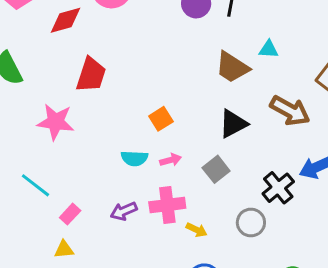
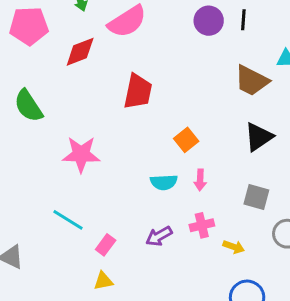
red trapezoid: (91, 75) -> (138, 92), moved
pink arrow: (171, 160) -> (200, 180), turned 114
gray square: (216, 169) -> (256, 197), moved, turned -30
pink cross: (167, 205) -> (202, 225), size x0.7

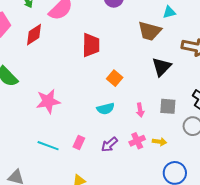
red trapezoid: (138, 92) -> (91, 45), moved
pink arrow: (200, 180) -> (140, 110), moved
pink cross: (202, 225) -> (137, 141), moved
pink rectangle: (106, 245) -> (79, 143), moved

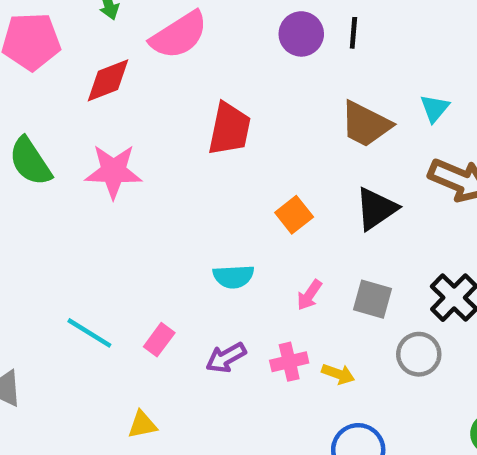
cyan triangle: (169, 12) -> (435, 108), moved, turned -48
orange square: (115, 78) -> (294, 215), moved
pink star: (48, 101) -> (113, 171), moved
pink arrow: (140, 110) -> (309, 295), turned 32

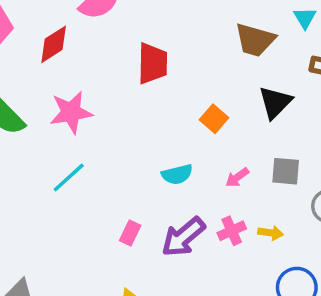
pink arrow: (309, 295) -> (237, 177), turned 30
cyan line: (89, 333) -> (69, 178), moved, turned -63
purple arrow: (226, 358) -> (183, 237), size x1.5

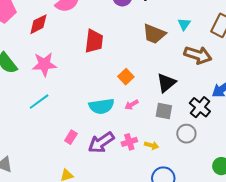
black triangle: (275, 102) -> (166, 83), moved
cyan semicircle: (177, 174) -> (101, 106), size x1.4
pink arrow: (237, 177) -> (132, 105), moved

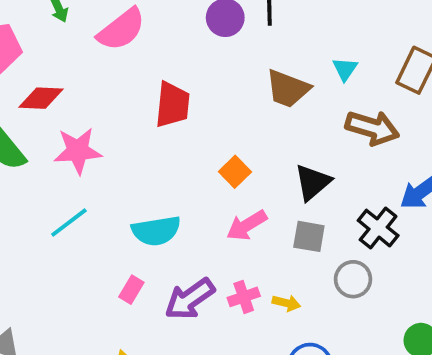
red diamond: (38, 24) -> (41, 98), moved, turned 30
pink arrow: (132, 105) -> (247, 225), size x1.5
cyan semicircle: (101, 106) -> (156, 231), moved

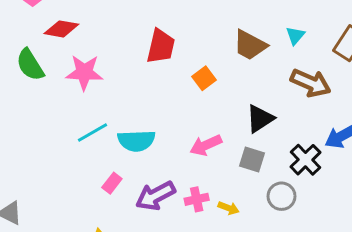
orange square: (235, 172) -> (204, 78), moved
cyan line: (69, 223) -> (93, 133), moved

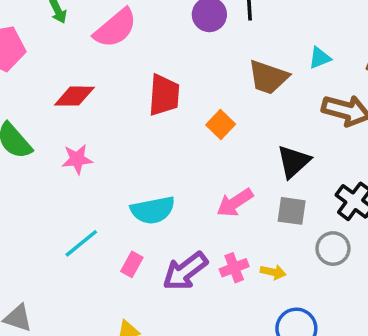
red diamond: (61, 29) -> (74, 96), moved
cyan triangle: (295, 36) -> (320, 58), turned 36
pink star: (84, 72) -> (77, 159), moved, size x0.7
cyan line: (93, 133) -> (81, 243), moved

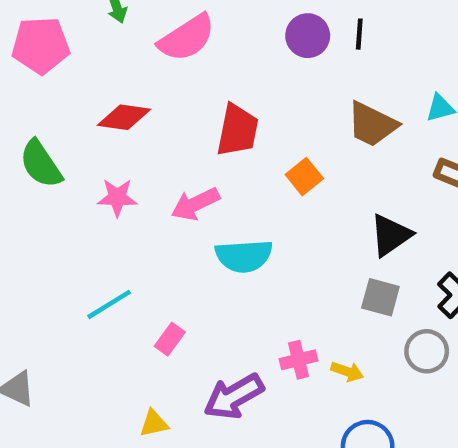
pink arrow: (235, 203) -> (195, 204), moved
cyan semicircle: (153, 210) -> (244, 256), moved
purple arrow: (185, 271) -> (234, 396), moved

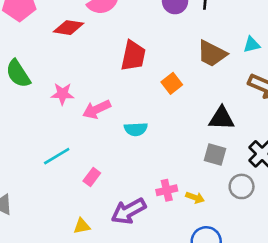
red diamond: (124, 117) -> (68, 28), moved
pink arrow: (195, 204) -> (97, 109), moved
black triangle: (391, 235) -> (222, 118), turned 36
cyan semicircle: (244, 256) -> (136, 129), size x0.7

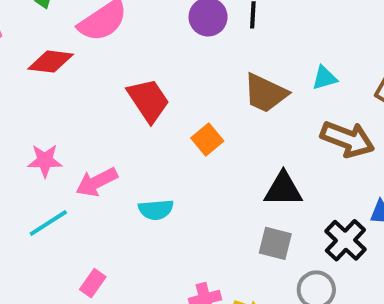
red trapezoid: (133, 56) -> (148, 100), turned -44
cyan line: (57, 156) -> (48, 223), moved

